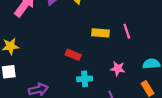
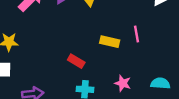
pink line: (127, 31) -> (136, 34), moved

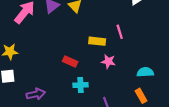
pink star: (123, 83) -> (108, 61), moved

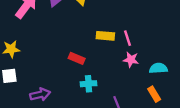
pink line: (120, 32) -> (128, 38), moved
pink star: (108, 61) -> (131, 60), moved

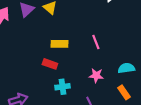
yellow rectangle: (105, 36) -> (59, 44), moved
pink star: (131, 60) -> (96, 75), moved

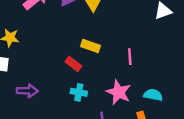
pink star: (96, 75) -> (119, 92), size x1.5

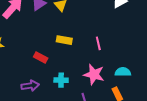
red rectangle: (73, 64) -> (41, 57), moved
purple arrow: (27, 91) -> (30, 86), moved

